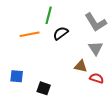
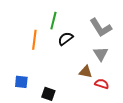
orange line: (30, 34) -> (34, 40), turned -72

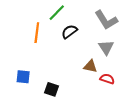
green line: (53, 21) -> (57, 13), turned 30

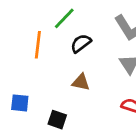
brown triangle: (90, 66) -> (81, 82), moved

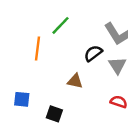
black semicircle: (81, 43) -> (93, 53), moved

